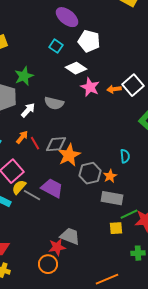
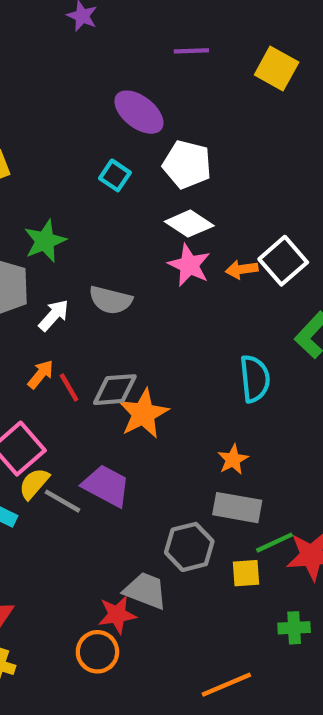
white diamond: (76, 68) -> (189, 224), moved
cyan semicircle: (125, 156) -> (255, 379), moved, size x1.5
gray hexagon: (90, 173) -> (189, 547), moved

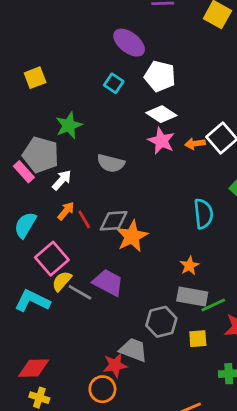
white arrow: (54, 315) -> (62, 180), moved
green line: (274, 543) -> (213, 305), moved

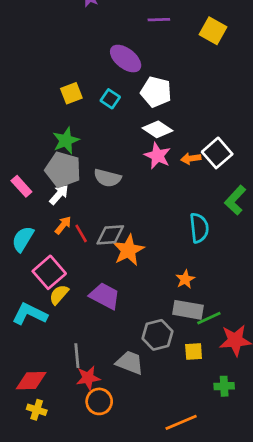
yellow square: (35, 78) -> (71, 93), moved
gray pentagon: (41, 155) -> (63, 170), moved
gray line: (80, 292) -> (77, 356), moved, turned 55
red star: (115, 365) -> (88, 378), moved

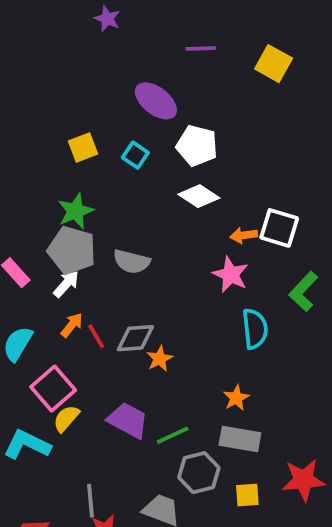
white square: (217, 153) -> (279, 228), turned -32
pink star: (157, 156) -> (231, 275), moved
orange star: (128, 250) -> (160, 359), size x0.6
green line: (209, 318) -> (173, 435), moved

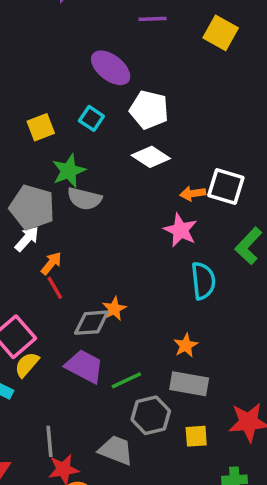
yellow square: (83, 148) -> (41, 127), moved
green star: (76, 211) -> (69, 171), moved
gray semicircle: (132, 262) -> (84, 199), moved
orange arrow: (72, 325) -> (51, 263), moved
gray diamond: (135, 338) -> (91, 323), moved

